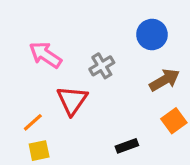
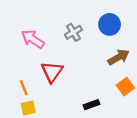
gray cross: (102, 66) -> (73, 32), moved
orange line: (33, 122) -> (24, 88), turned -70

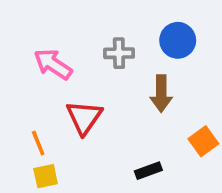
gray cross: (73, 32) -> (119, 53), turned 30
brown arrow: (119, 57) -> (161, 94), moved, turned 120

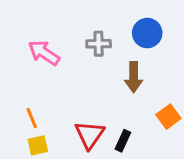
red triangle: (84, 117) -> (89, 135), moved
black rectangle: (148, 171) -> (123, 141), turned -45

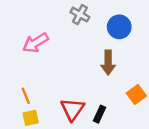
gray cross: (99, 44) -> (80, 15), moved, turned 30
pink arrow: (44, 53) -> (36, 43), turned -65

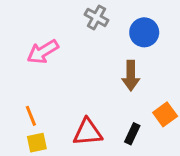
red triangle: (72, 109) -> (88, 132), turned 50
black rectangle: (100, 114) -> (132, 134), moved

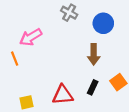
orange line: (31, 116) -> (15, 59), moved
black rectangle: (132, 134) -> (93, 87), moved

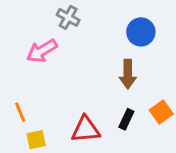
gray cross: (69, 13) -> (68, 17), moved
orange line: (15, 59) -> (20, 112), moved

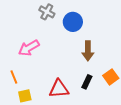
blue circle: (141, 32) -> (73, 22), moved
pink arrow: (42, 51) -> (29, 48), moved

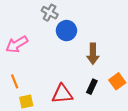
blue circle: (73, 22) -> (66, 31), moved
pink arrow: (29, 48) -> (17, 44), moved

